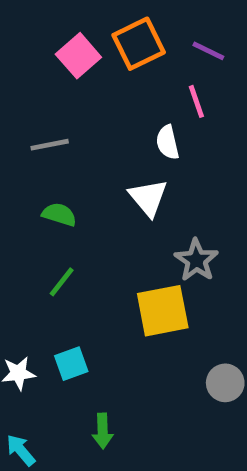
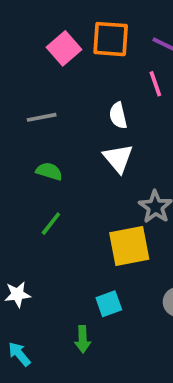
orange square: (139, 44) -> (111, 39), turned 30
white semicircle: (167, 142) -> (118, 115), moved
cyan square: (71, 364) -> (109, 304), moved

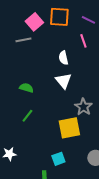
gray line: (42, 117) -> (23, 40), moved

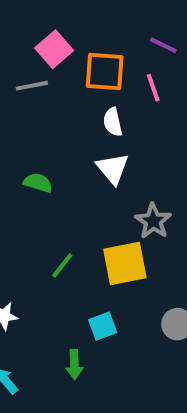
orange square: (59, 17) -> (105, 72), moved
green line: (27, 116) -> (62, 266), moved

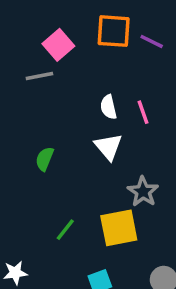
orange square: (105, 72) -> (114, 31), moved
pink line: (153, 88) -> (143, 112), moved
green semicircle: (38, 183) -> (45, 159), turned -85

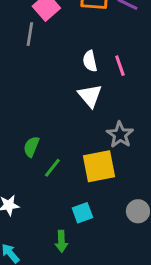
gray line: (39, 76) -> (30, 34), turned -70
green semicircle: (45, 159) -> (31, 147), moved

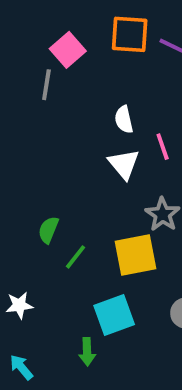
pink line: (120, 66) -> (163, 147), moved
cyan square: (82, 213) -> (114, 315), size x1.5

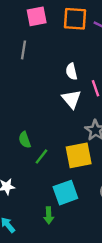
pink square: (68, 50) -> (37, 16), moved, turned 30
green semicircle: (48, 230) -> (25, 140), turned -42

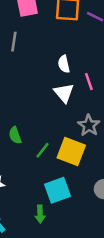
yellow square: (79, 155) -> (71, 152), turned 32
green line: (41, 157) -> (43, 150), moved

